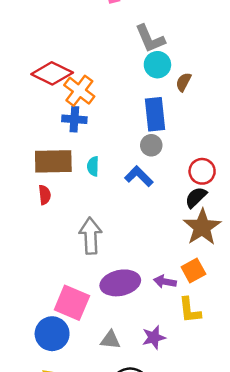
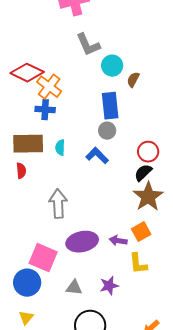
gray L-shape: (150, 39) -> (88, 45), moved

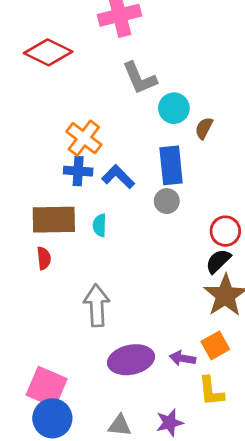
red diamond: (27, 73) -> (48, 52), moved
blue L-shape: (97, 156) -> (118, 177), moved
pink square: (43, 258) -> (47, 387), moved

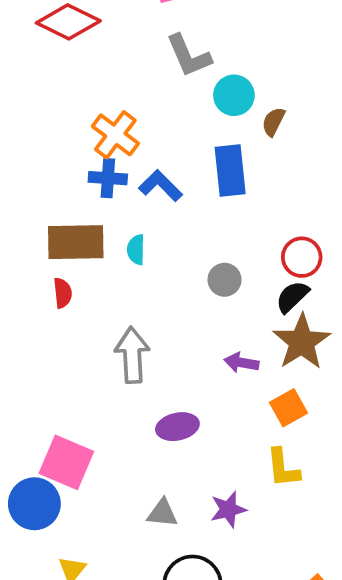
gray circle: (167, 201) -> (225, 280), moved
purple arrow: (182, 358) -> (241, 363), moved
purple ellipse: (131, 360) -> (177, 427), size x0.7
blue circle: (52, 418) -> (34, 504), moved

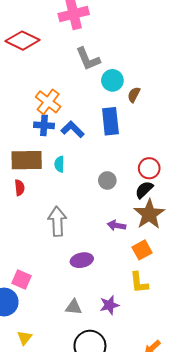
pink square: (66, 462) -> (22, 280), size x0.7

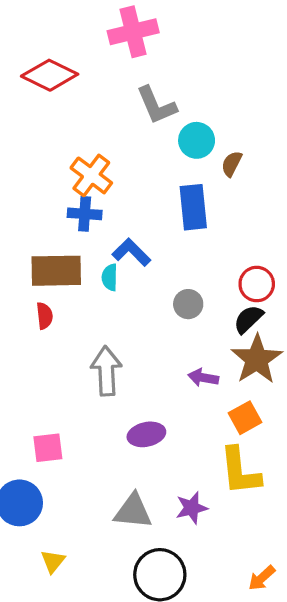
blue L-shape: (73, 129) -> (131, 252), moved
pink square: (22, 280) -> (48, 448), moved, turned -30
yellow L-shape: (139, 283) -> (240, 471), size x1.4
gray triangle: (74, 307) -> (133, 511), size x1.4

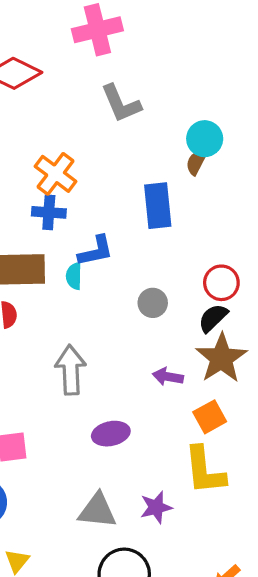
cyan circle: (197, 140) -> (205, 139), moved
blue L-shape: (131, 252) -> (96, 251), turned 123

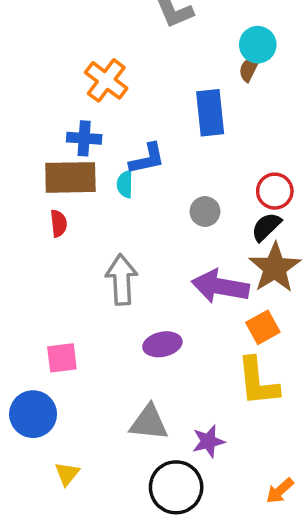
blue cross: (49, 212) -> (84, 138), moved
purple arrow: (168, 377) -> (220, 286), size x1.8
purple star: (156, 507) -> (208, 441), moved

